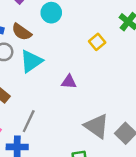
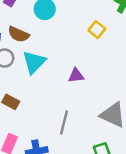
gray line: (29, 121) -> (64, 122), moved

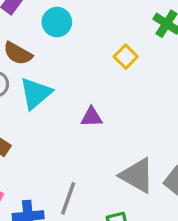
gray line: (64, 122) -> (68, 198), moved

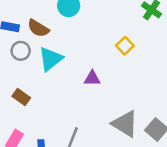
yellow square: (126, 57) -> (125, 46), moved

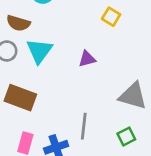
brown rectangle: (21, 97) -> (20, 98), size x1.6

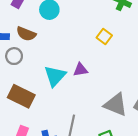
cyan triangle: (39, 51) -> (55, 76), moved

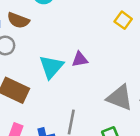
yellow square: (104, 37) -> (123, 20), moved

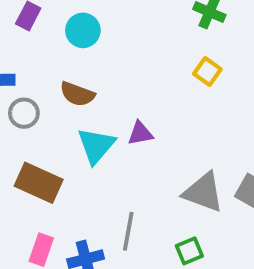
brown semicircle: (18, 20) -> (77, 94), moved

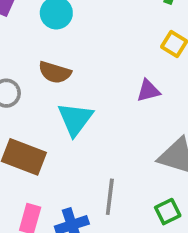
purple triangle: (140, 133) -> (148, 91), moved

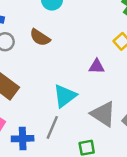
cyan triangle: (75, 119) -> (65, 96), moved

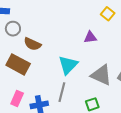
brown semicircle: (40, 37) -> (32, 44), moved

